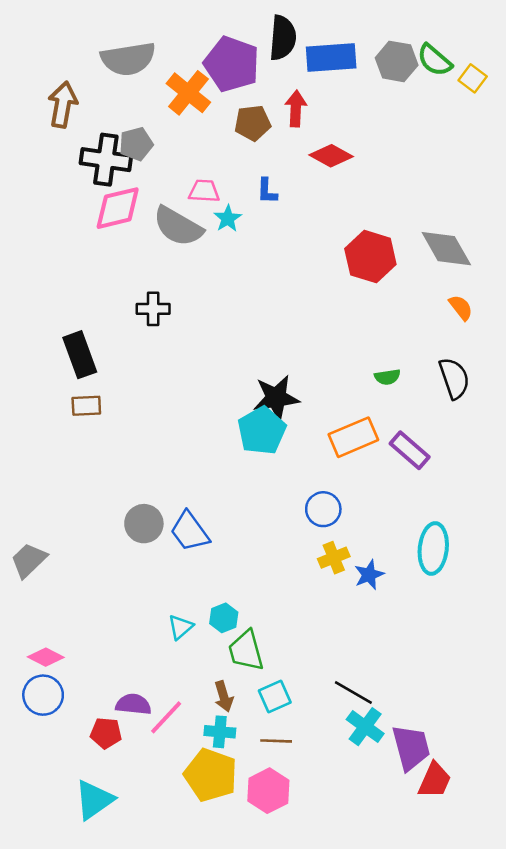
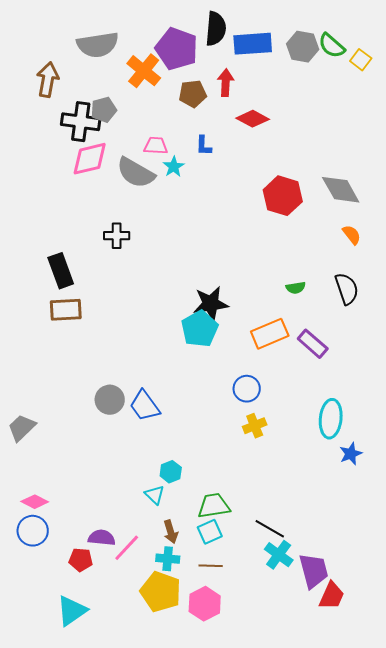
brown rectangle: (86, 406) -> (66, 310), size x1.4
blue star: (369, 575) -> (351, 454), moved
cyan triangle: (181, 627) -> (155, 495), moved, turned -35
green trapezoid: (246, 651) -> (214, 506), moved, turned 96

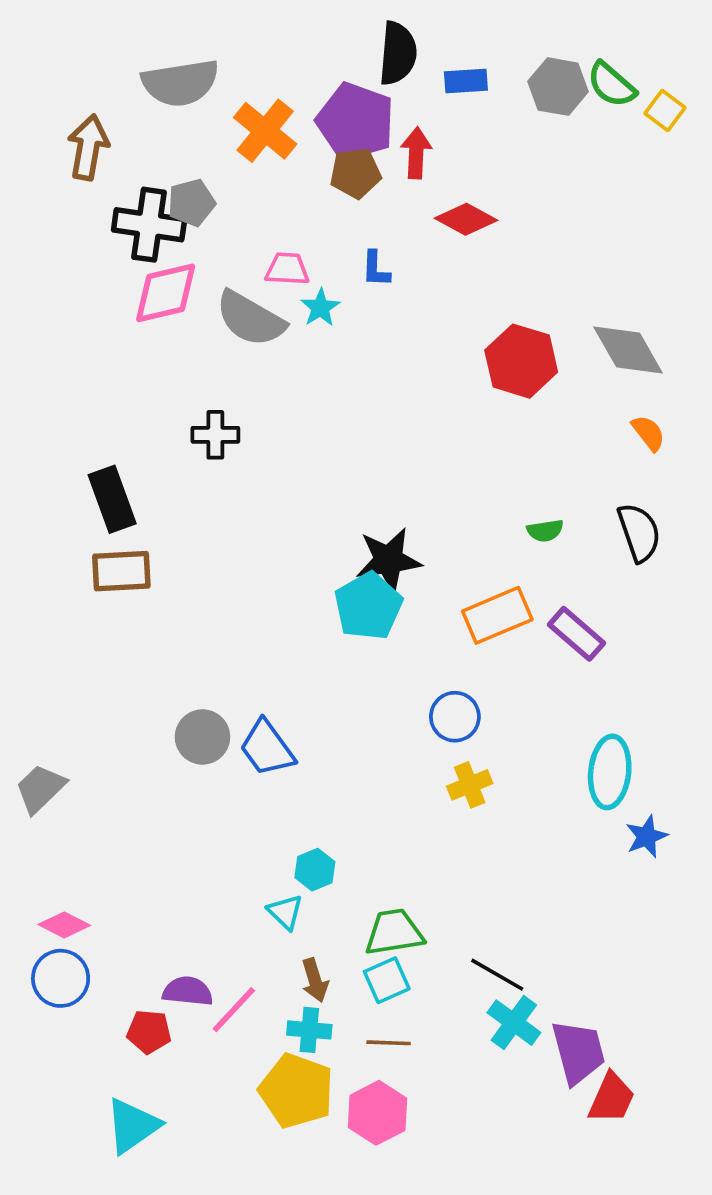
blue rectangle: (253, 44) -> (466, 81), size x0.6
purple pentagon: (177, 49) -> (355, 122), moved

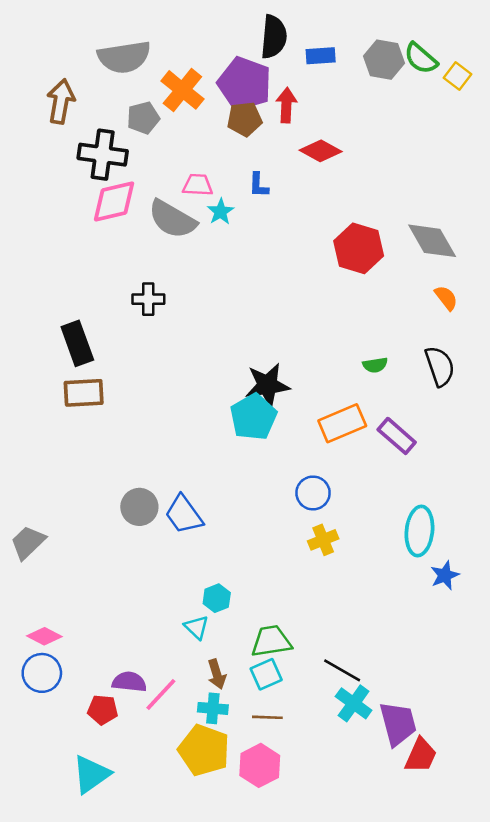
gray pentagon: (191, 203) -> (143, 118), moved

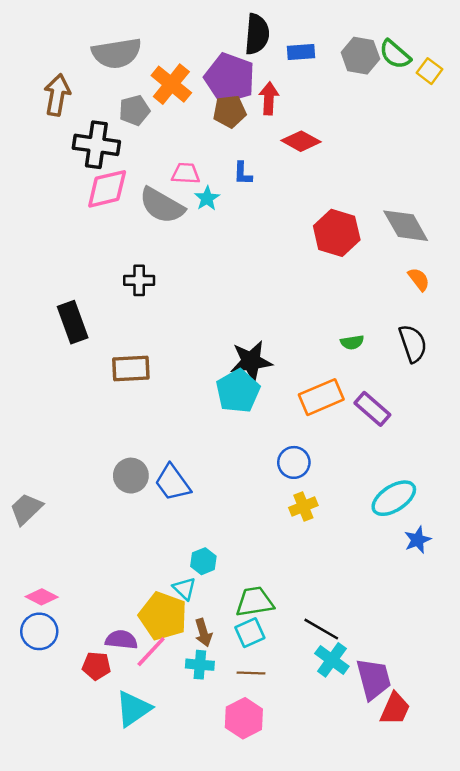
brown rectangle: (84, 393) -> (131, 368), moved
cyan ellipse: (419, 531) -> (394, 498), turned 51
yellow pentagon: (204, 750) -> (163, 616), moved
cyan triangle: (91, 774) -> (133, 709), moved

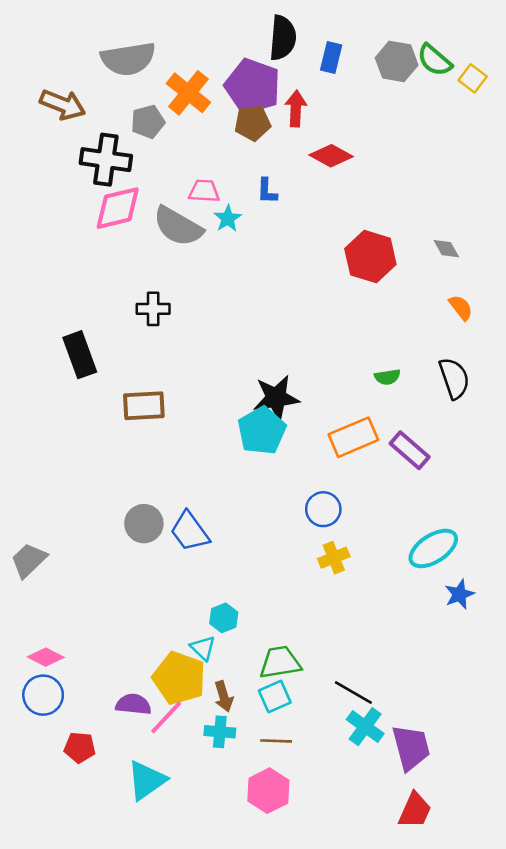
blue rectangle: (301, 52) -> (331, 57), turned -72
brown arrow: (57, 95) -> (63, 105), turned 102
gray diamond: (406, 226) -> (446, 249), size x0.5
red pentagon: (96, 666) -> (80, 747), moved
red trapezoid: (395, 709) -> (415, 810), moved

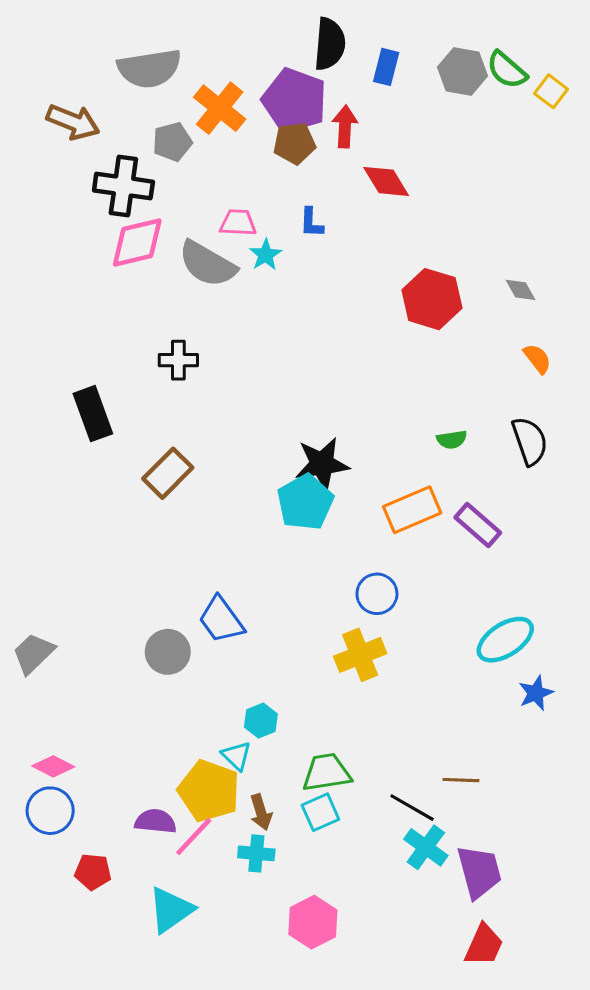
red diamond: (331, 156) -> (386, 181), turned 30
brown rectangle: (144, 406) -> (168, 473), turned -42
gray circle: (144, 524) -> (168, 652), moved
yellow cross: (334, 558) -> (360, 655), moved, size x1.4
brown line: (276, 741) -> (461, 780), moved

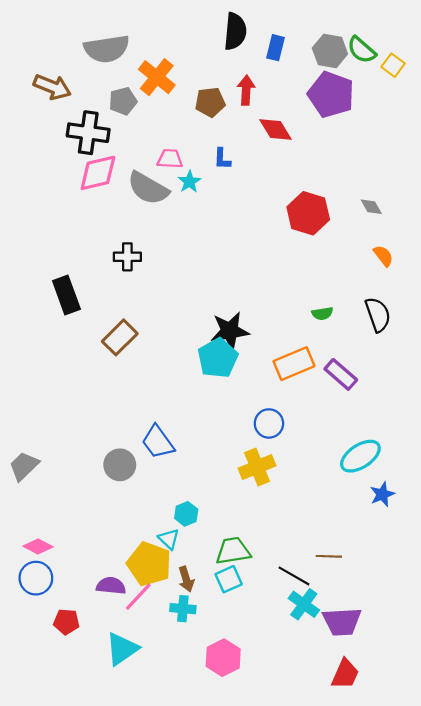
purple pentagon: (294, 101) -> (331, 95), moved
purple trapezoid: (479, 872) -> (342, 622), turned 102

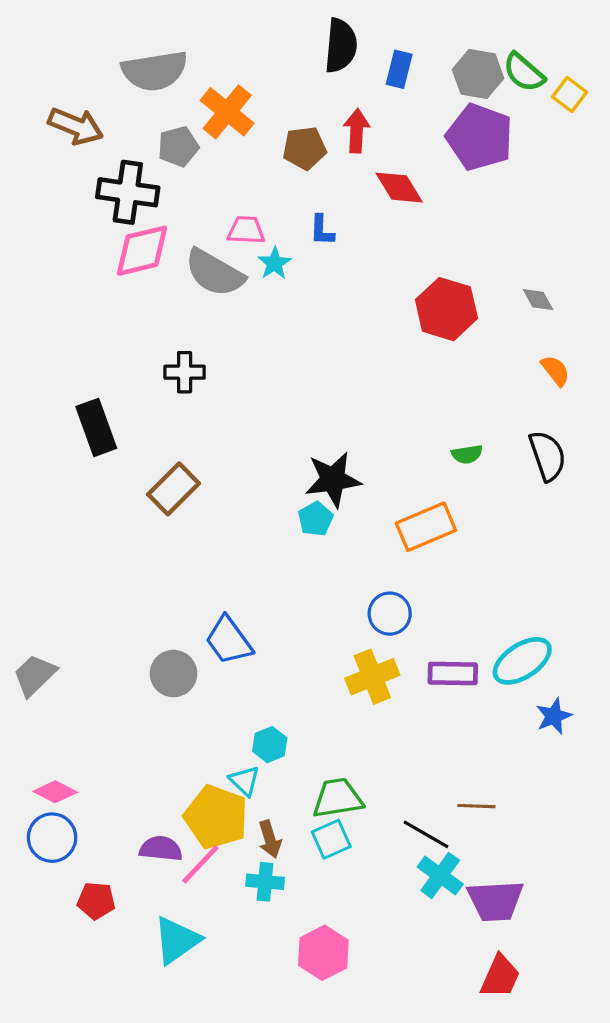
cyan pentagon: (218, 358) -> (316, 519), size x0.6
purple rectangle: (341, 374) -> (453, 674), moved, turned -40

